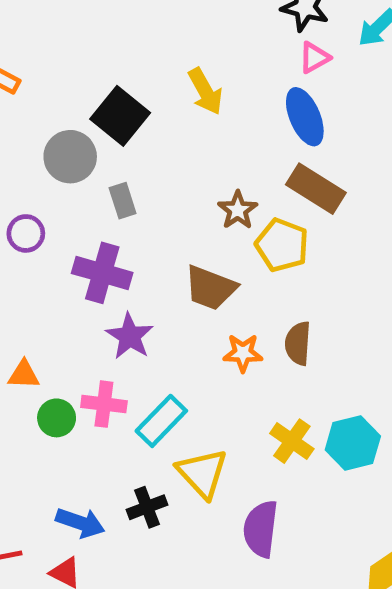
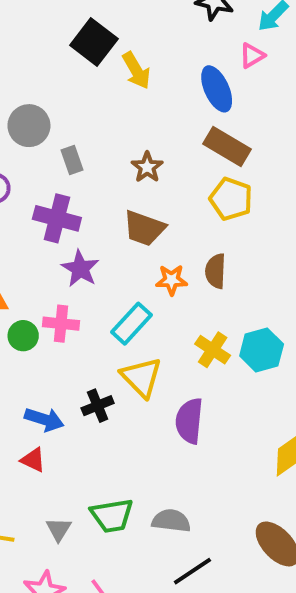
pink triangle: (314, 58) -> (252, 56), moved
black square: (120, 116) -> (94, 42), moved
brown star: (238, 210) -> (147, 167), moved
yellow pentagon: (282, 245) -> (231, 199), moved
cyan rectangle: (161, 421) -> (131, 324), moved

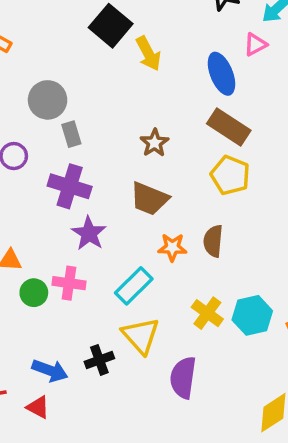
gray rectangle: (72, 160) -> (71, 134), moved

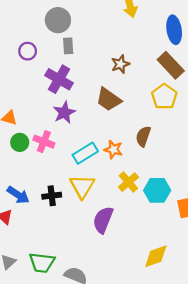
orange star: (172, 247) -> (113, 149), moved

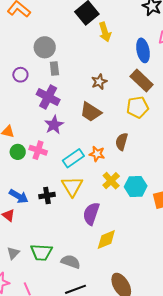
yellow pentagon: (164, 97) -> (138, 107), turned 30
yellow diamond: (156, 256) -> (106, 240), moved

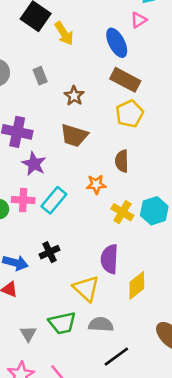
gray rectangle: (54, 69) -> (40, 76), moved
cyan rectangle: (73, 158) -> (54, 200), moved
yellow triangle: (72, 186) -> (86, 288), moved

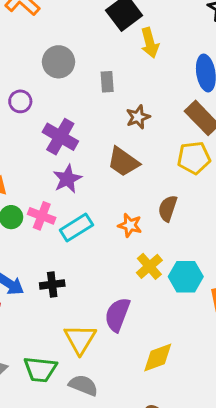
yellow diamond: (137, 285) -> (158, 358), moved

